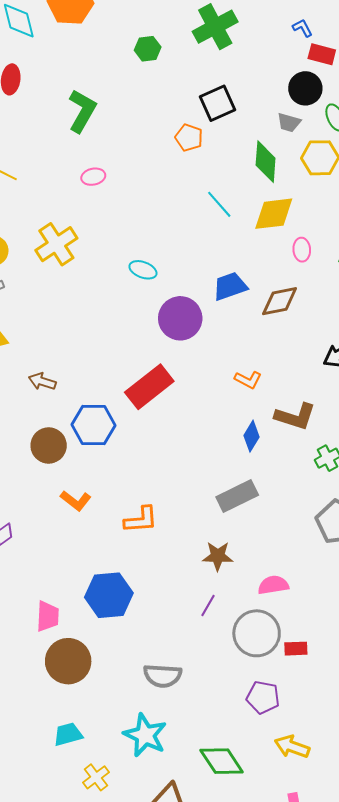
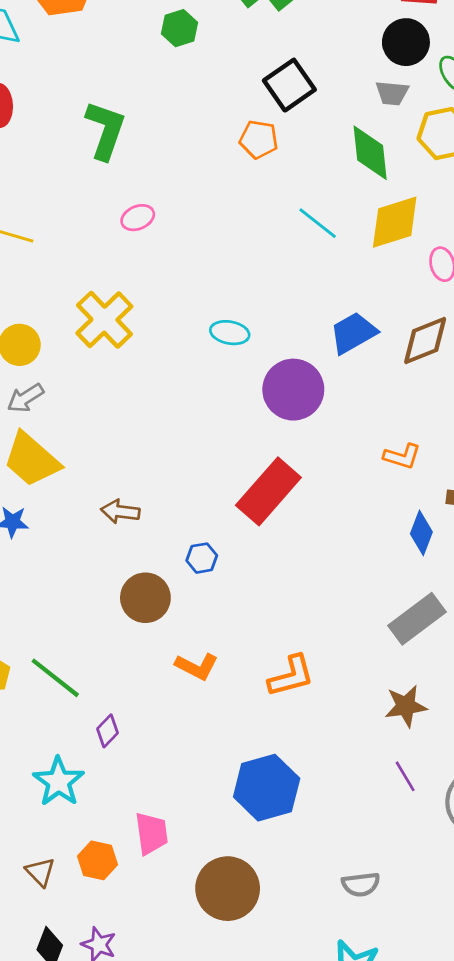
blue hexagon: (94, 425) -> (202, 558), size x0.5
purple line: (208, 605) -> (405, 776), turned -50
pink trapezoid: (48, 616) -> (151, 833), moved
gray semicircle: (163, 676) -> (361, 884), size x0.7

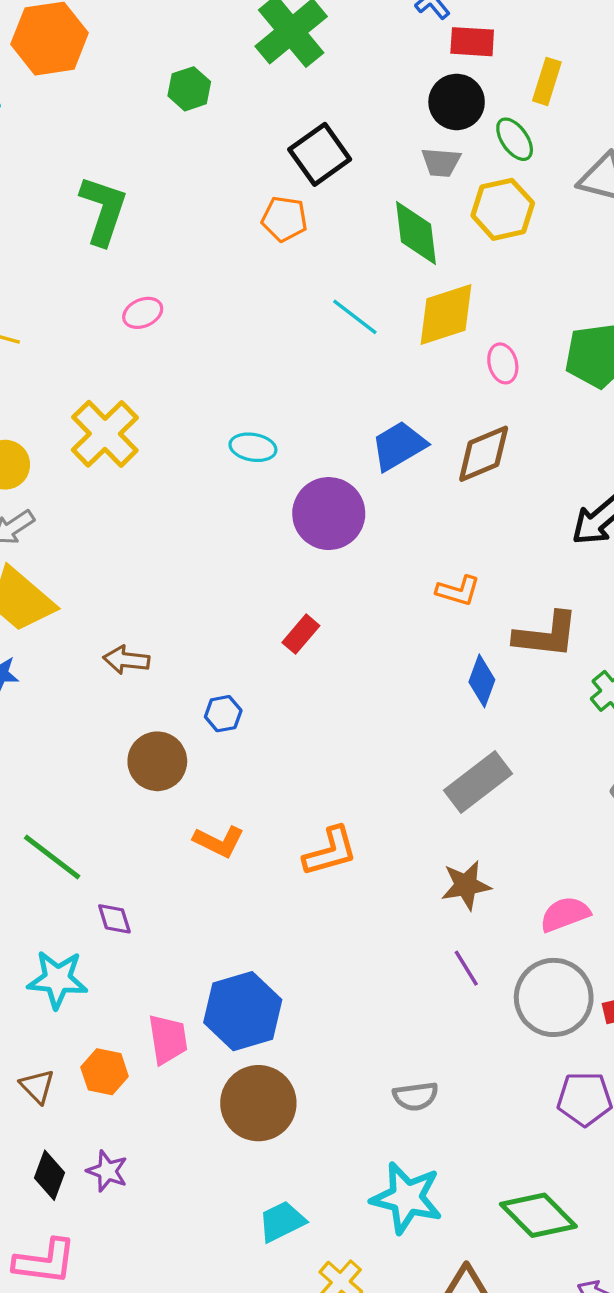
red rectangle: (268, 491) -> (301, 634), size x0.5
purple diamond: (108, 731) -> (114, 919), turned -60
cyan star: (59, 782) -> (57, 979), turned -30
blue hexagon: (267, 788) -> (243, 1011), moved

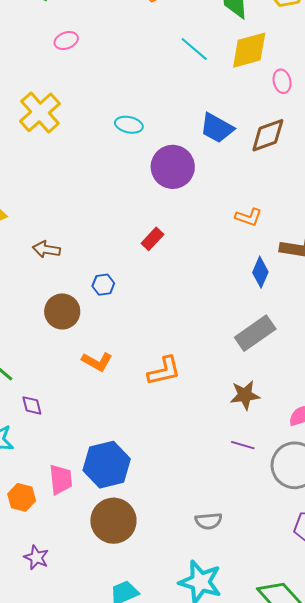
blue trapezoid: (399, 446) -> (217, 128), turned -123
purple line: (466, 968) -> (243, 445), turned -45
purple star: (107, 1171) -> (36, 557), moved

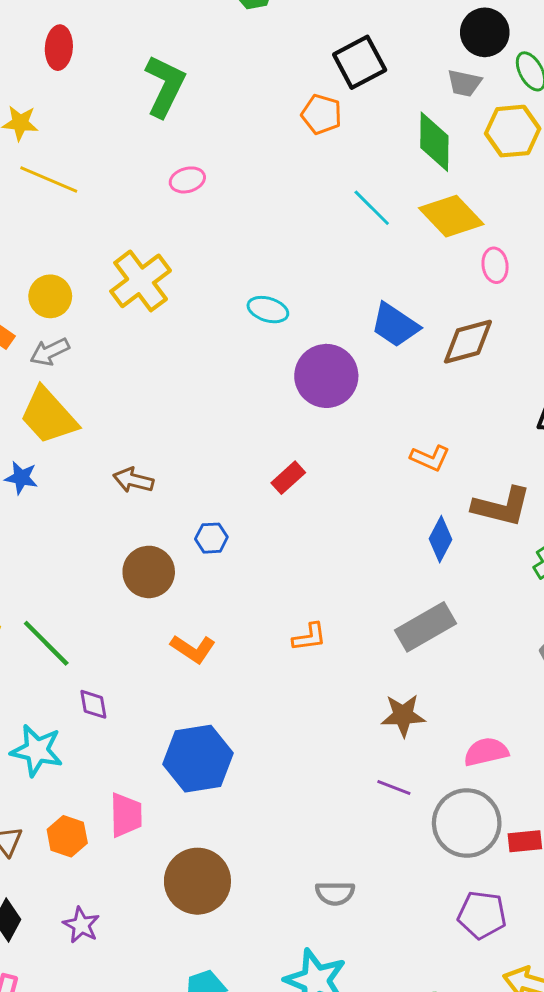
yellow diamond: (249, 50) -> (451, 216), turned 57
orange L-shape: (164, 371) -> (309, 637), moved, size x0.7
blue hexagon: (107, 465) -> (198, 759), moved

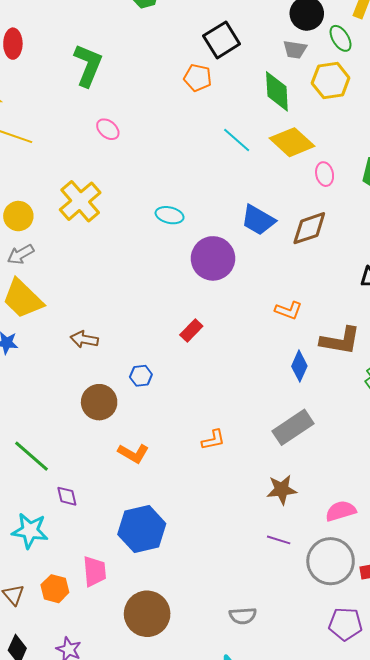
pink ellipse: (187, 180) -> (108, 129), turned 60

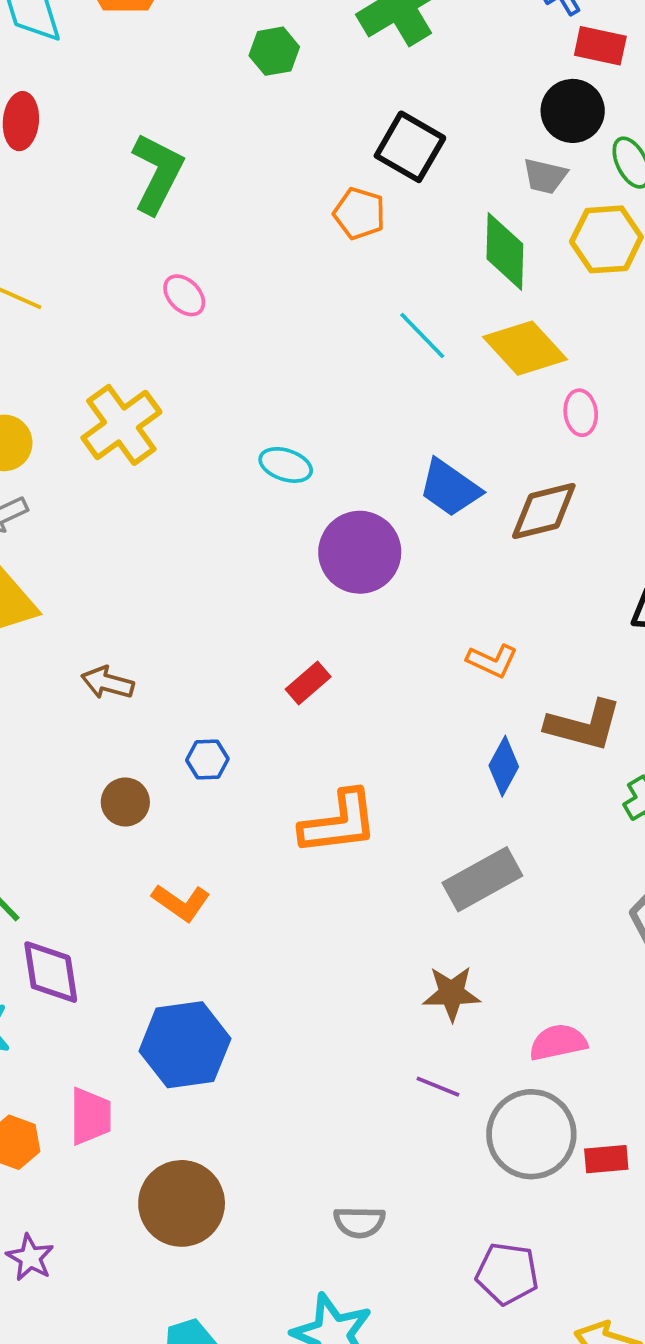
black square: (222, 40) -> (410, 147), turned -33
brown circle: (99, 402) -> (125, 802), size x0.7
orange L-shape: (213, 440) -> (339, 823), moved, size x1.8
purple diamond: (67, 496) -> (51, 972), size x1.6
purple pentagon: (345, 624) -> (507, 1274), moved

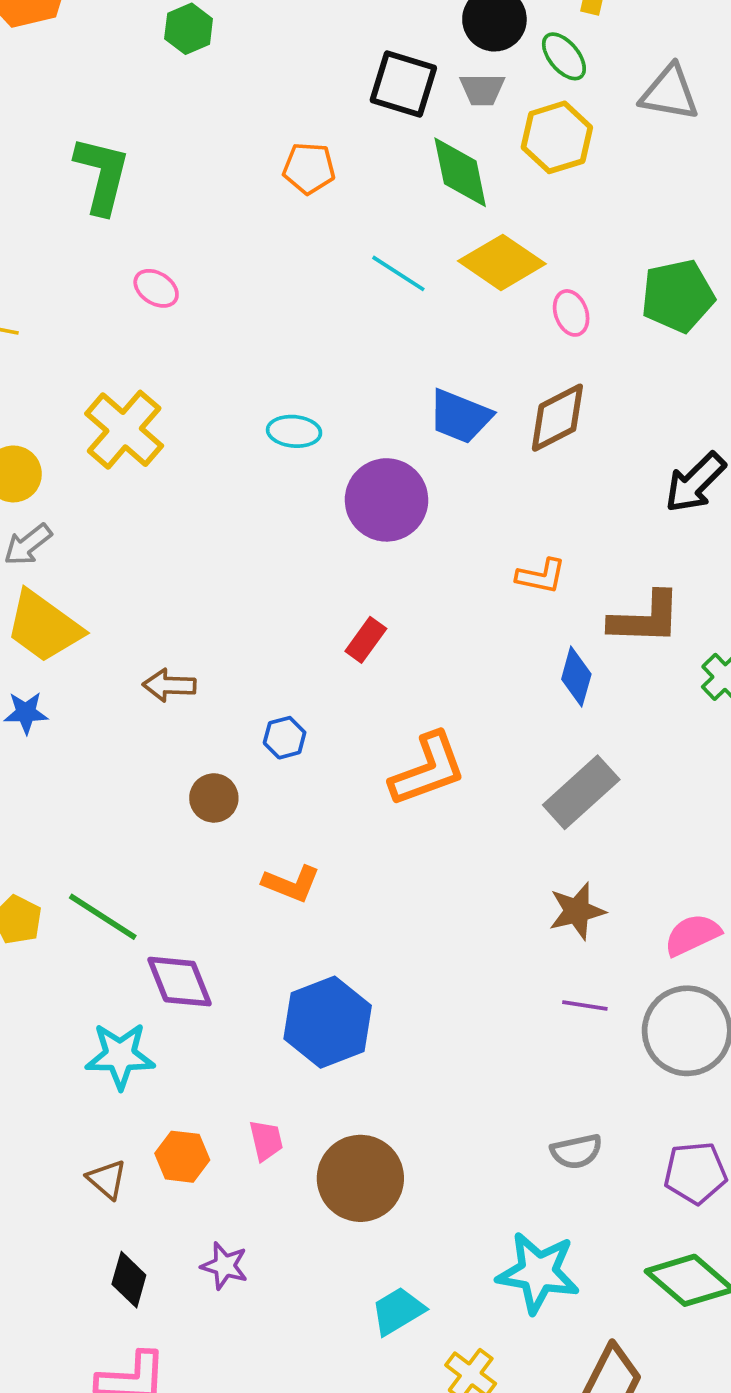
black square: (410, 147) -> (403, 84), moved
pink trapezoid: (90, 1116) -> (266, 1140), moved, size x0.7
gray semicircle: (359, 1222) -> (576, 1151), moved

